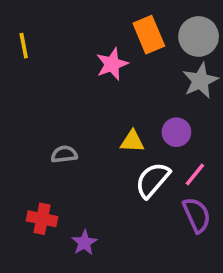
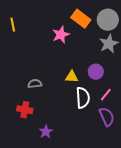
orange rectangle: (149, 35) -> (81, 19), turned -30
white semicircle: (153, 180) -> (83, 98), turned 135
red cross: (42, 219) -> (25, 110), moved

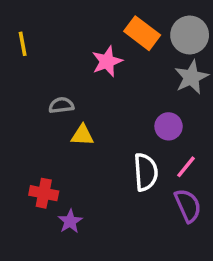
yellow triangle: (72, 77) -> (82, 135), moved
gray semicircle: (35, 84) -> (61, 105), moved
purple star: (46, 132) -> (70, 221), moved

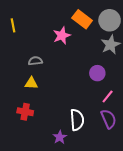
yellow triangle: (82, 135) -> (31, 83), moved
white semicircle: (146, 172) -> (77, 120), moved
purple star: (70, 221) -> (60, 137), moved

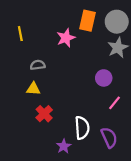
orange rectangle: (82, 19) -> (87, 21), turned 66
yellow line: (13, 25) -> (20, 34), moved
red cross: (25, 112) -> (44, 114), moved, turned 35
purple semicircle: (109, 119) -> (109, 138), moved

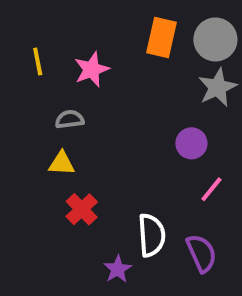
pink star: (66, 38) -> (92, 69), moved

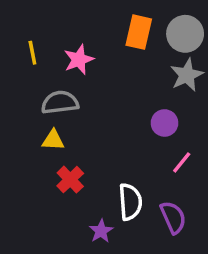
gray semicircle: (70, 119) -> (60, 102), size x1.5

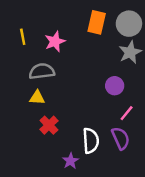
purple semicircle: (173, 217) -> (121, 138), moved

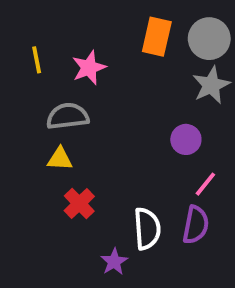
purple semicircle: (121, 138) -> (196, 225), turned 35

